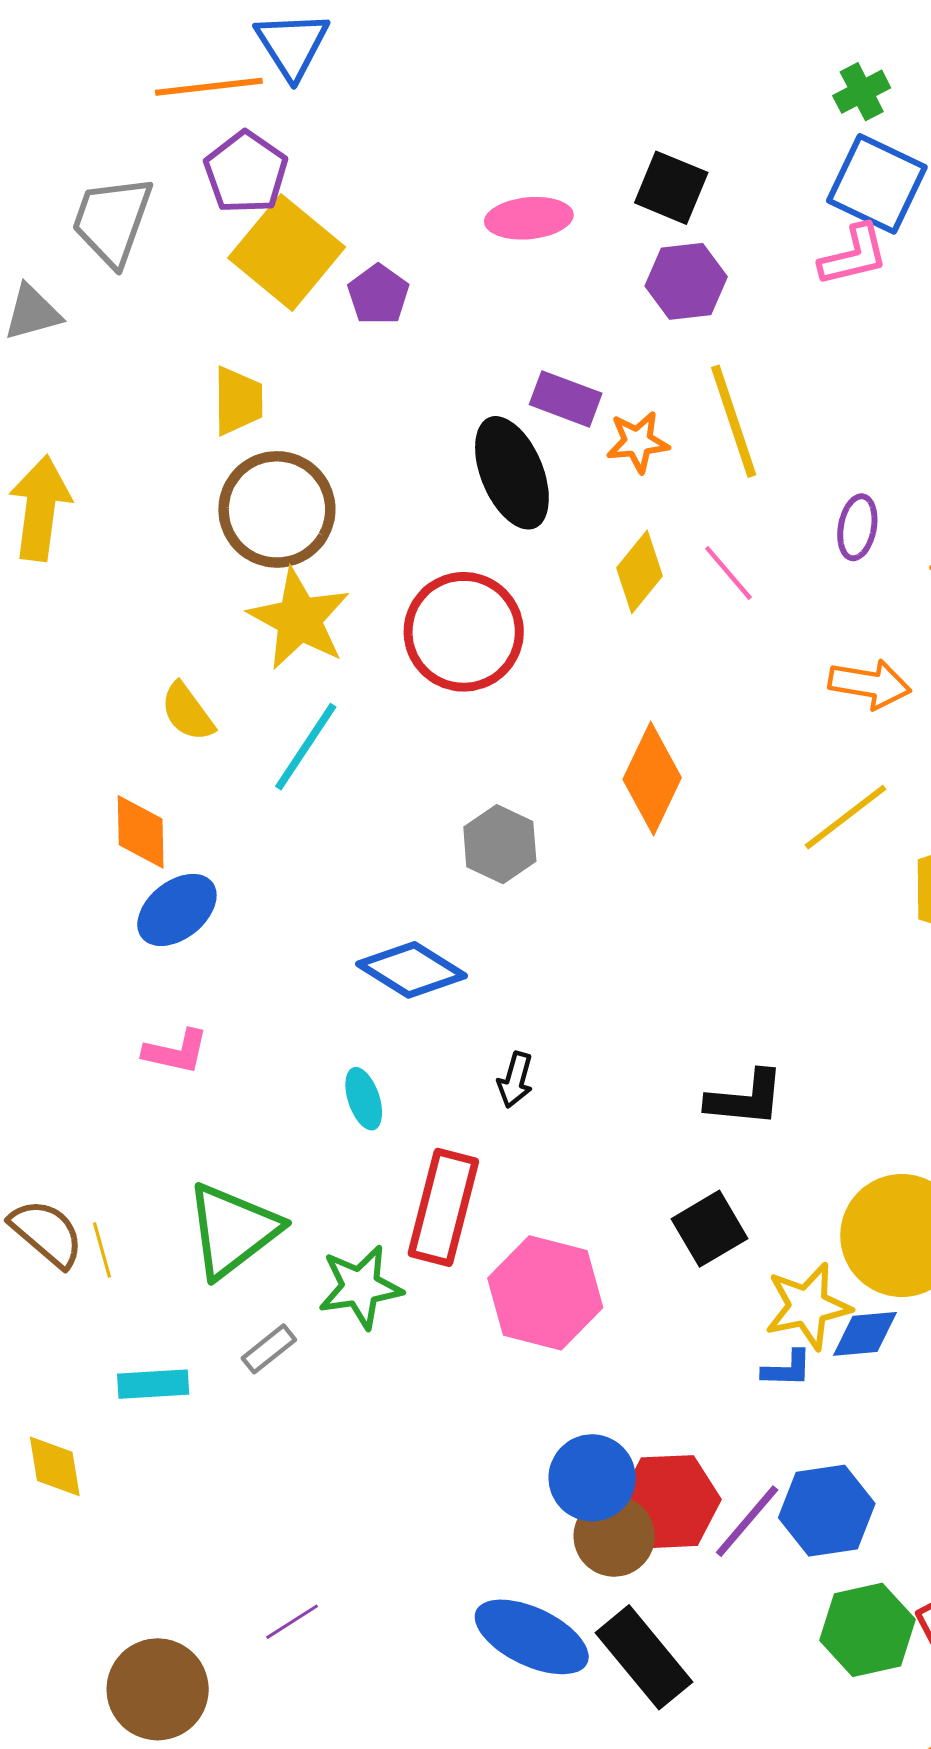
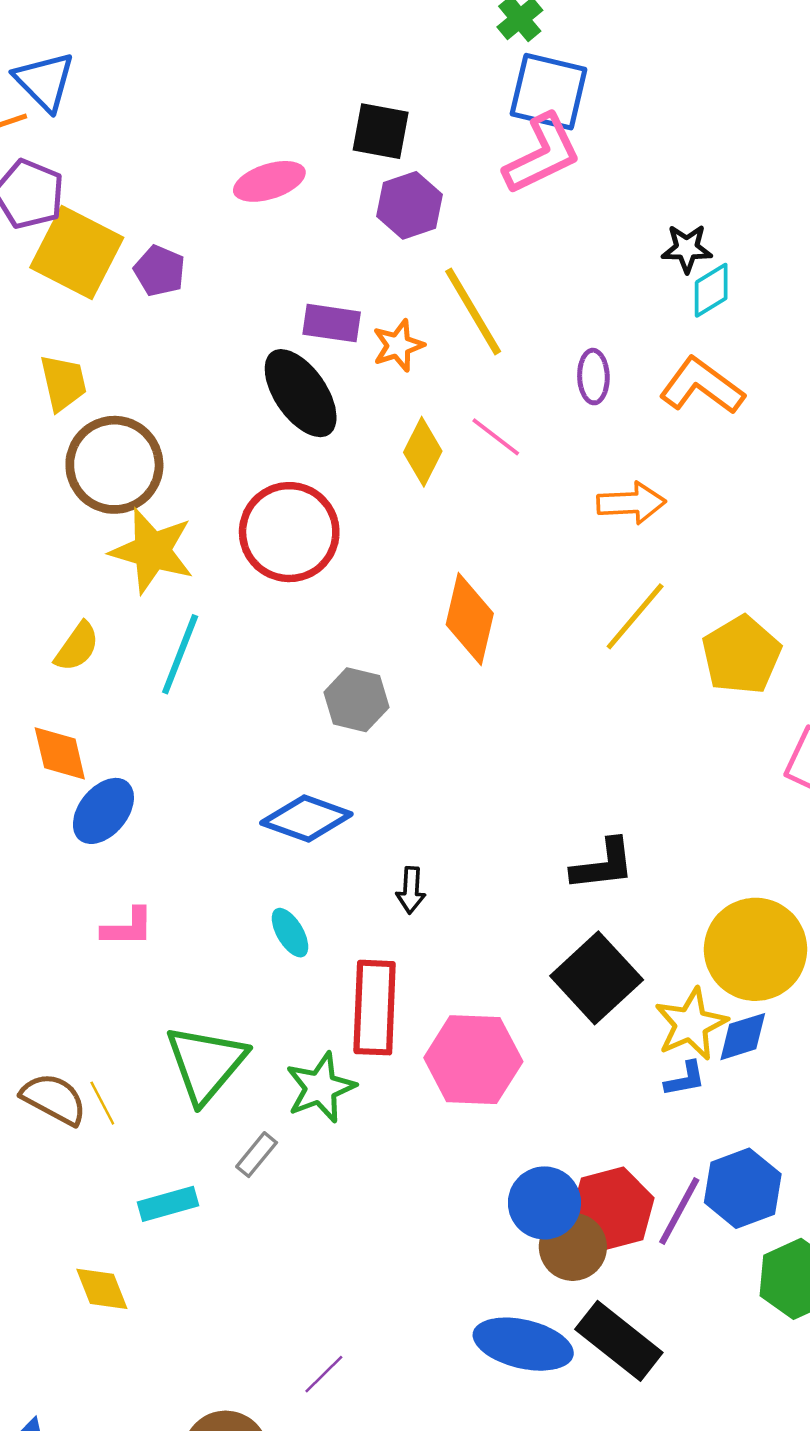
pink L-shape: (854, 255) -> (542, 154), size x1.4
yellow semicircle: (187, 712) -> (77, 647), turned -96
black square: (710, 1229) -> (597, 978), size x1.4

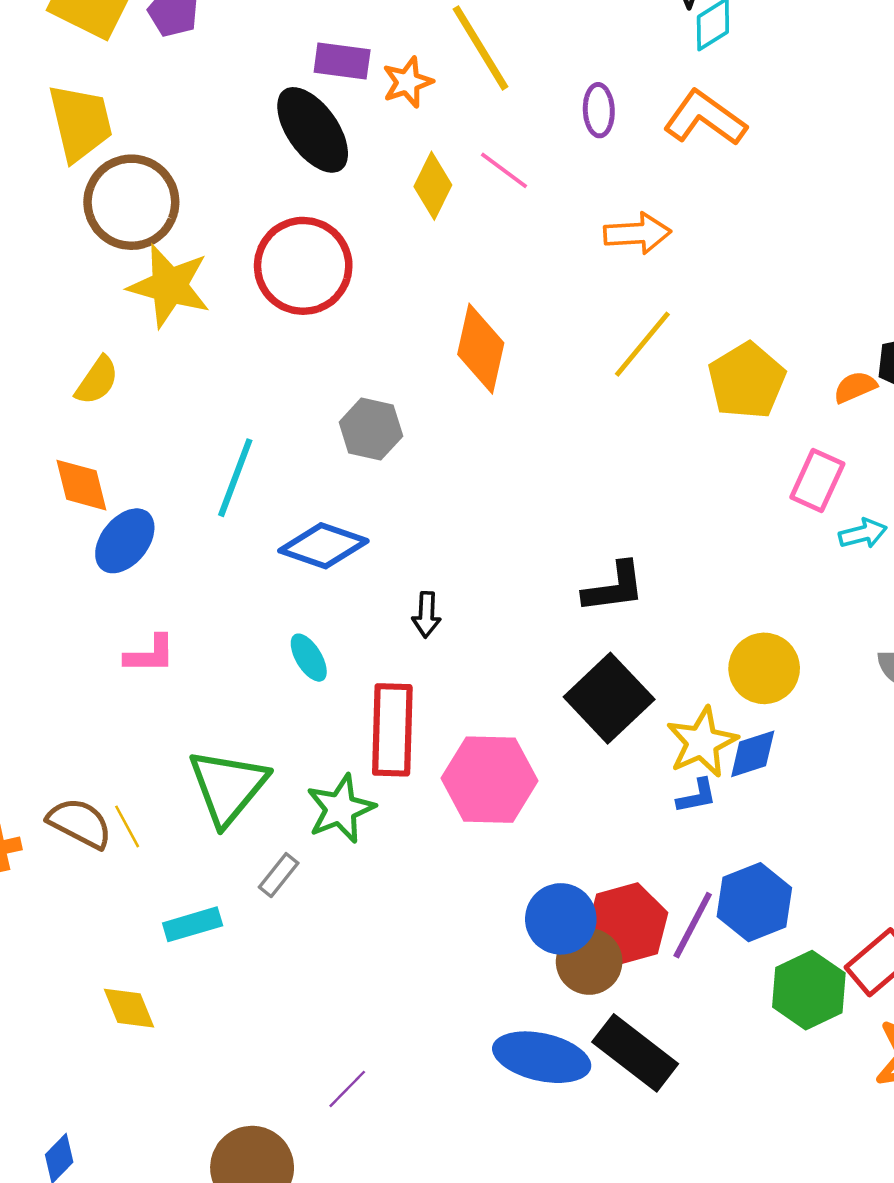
yellow trapezoid: (63, 383) -> (80, 123), size x1.4
cyan line: (180, 654) -> (235, 478), moved
yellow circle: (756, 949) -> (764, 668), size x0.7

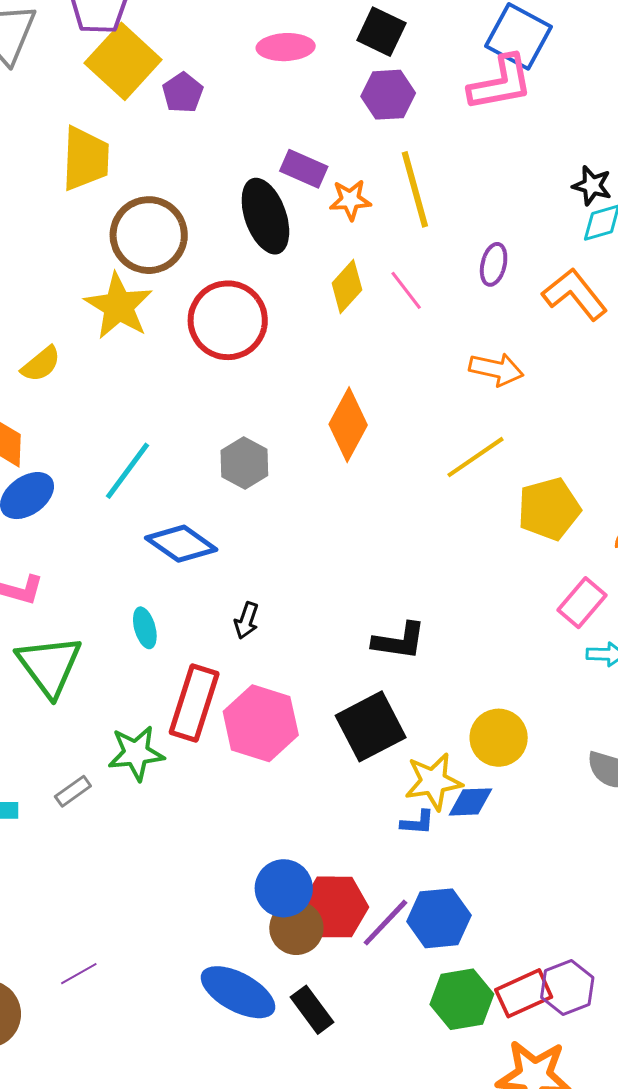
brown circle: (131, 202) -> (149, 235), moved
pink hexagon: (489, 780) -> (261, 723), moved
green triangle: (228, 787) -> (49, 666), moved, turned -32
black rectangle: (635, 1053) -> (312, 1010), size x0.7

